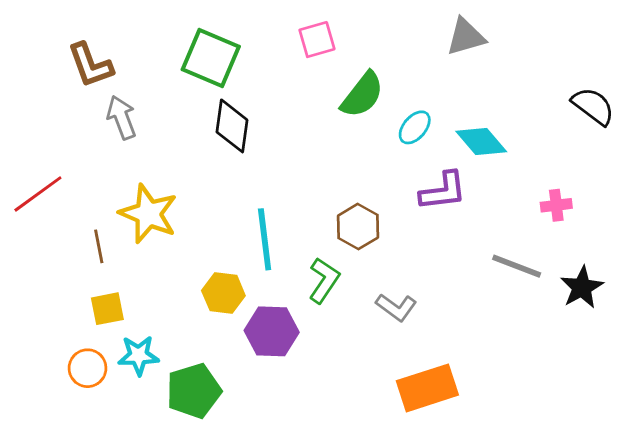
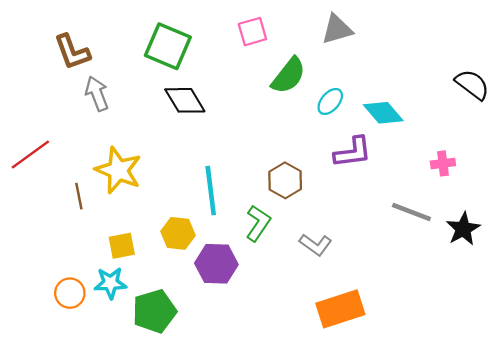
gray triangle: (466, 37) -> (337, 29), moved
black diamond: (232, 126) -> (185, 100), turned -39
yellow square: (107, 309) -> (122, 246), moved

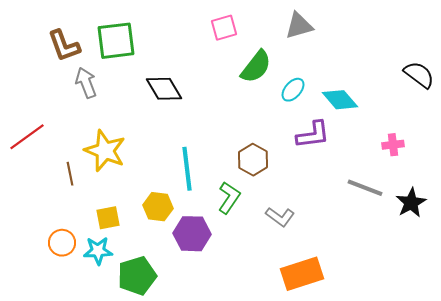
green square: (168, 46) -> (116, 41), moved, turned -30
orange circle: (70, 293) -> (62, 243), moved

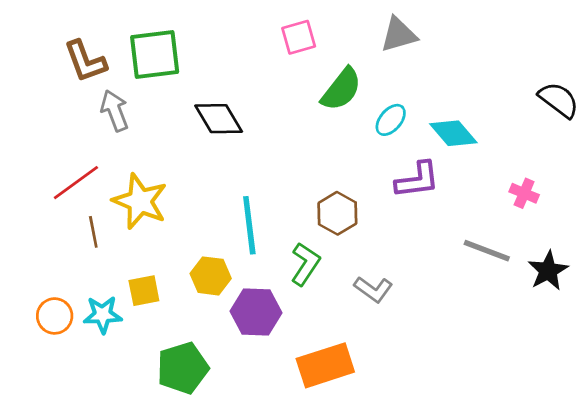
red line: (27, 137) -> (76, 183), moved
pink cross: (393, 145) -> (524, 193), turned 30
orange circle: (62, 243) -> (55, 316), moved
cyan star: (98, 251) -> (103, 315), moved
orange rectangle: (302, 274) -> (325, 365), moved

